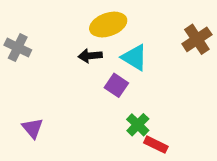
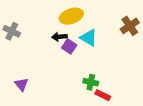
purple square: (116, 85) -> (69, 46), moved
green cross: (138, 125) -> (91, 82), turned -32

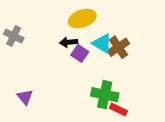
brown cross: (130, 26) -> (118, 47), moved
green cross: (91, 82) -> (105, 95), size x1.5

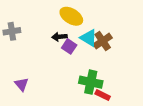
yellow ellipse: (82, 19) -> (71, 16), turned 50
gray cross: (14, 36) -> (12, 31), turned -35

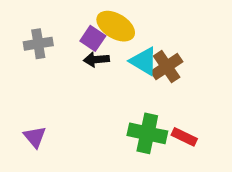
gray cross: (12, 31) -> (38, 44), moved
purple square: (69, 46) -> (93, 38), moved
red rectangle: (103, 95) -> (184, 137), moved

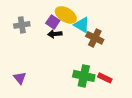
cyan triangle: (144, 61) -> (82, 25), moved
brown cross: (167, 67) -> (95, 38), turned -30

